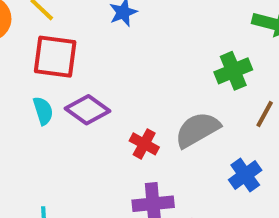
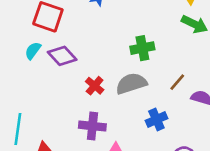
green cross: (233, 71) -> (142, 48), moved
cyan semicircle: (43, 111) -> (33, 51), turned -138

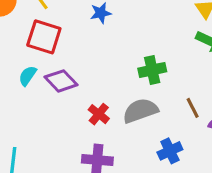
brown line: (177, 82) -> (193, 108), turned -66

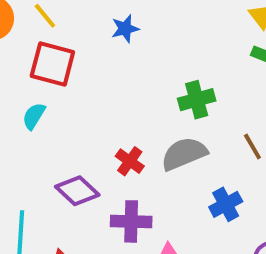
purple diamond: (61, 81) -> (77, 191), moved

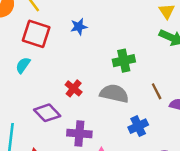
blue star: (125, 29) -> (79, 27), moved
gray semicircle: (184, 154) -> (114, 94), turned 32
red cross: (130, 161) -> (74, 88), moved

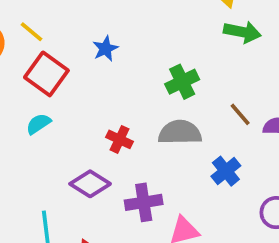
red square: (36, 34) -> (46, 74), turned 32
cyan semicircle: (23, 65) -> (38, 124), turned 35

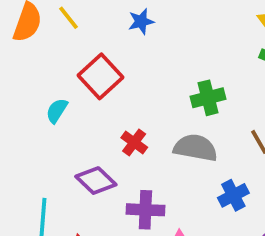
blue star: (105, 49) -> (141, 22), moved
red square: (46, 74) -> (100, 76), moved
cyan semicircle: (38, 124) -> (57, 111), turned -35

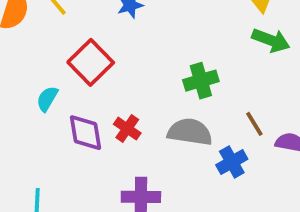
purple diamond: (96, 181) -> (85, 133), moved, turned 39
blue cross: (233, 195) -> (232, 162), moved

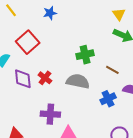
brown line: (254, 124) -> (112, 70), moved, turned -32
blue cross: (232, 162) -> (108, 99), moved

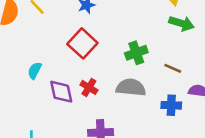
red square: (28, 42) -> (82, 43), moved
blue cross: (108, 99) -> (171, 105), turned 35

